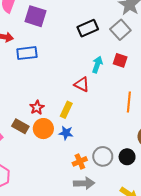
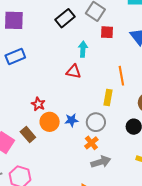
red square: (120, 60) -> (107, 32), moved
yellow rectangle: (66, 110) -> (108, 98), moved
brown rectangle: (20, 126) -> (28, 135), moved, turned 35
gray circle: (103, 156) -> (96, 122), moved

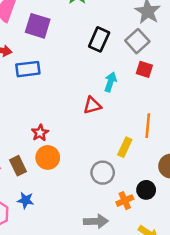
black rectangle: (65, 18) -> (99, 39), turned -42
red triangle: (74, 72) -> (92, 105), turned -42
blue star: (71, 120) -> (26, 200), moved
orange cross: (91, 143) -> (125, 201), moved

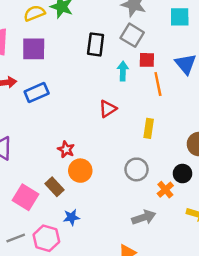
cyan arrow: (110, 82) -> (123, 71), moved
orange line: (148, 126) -> (158, 84), moved
yellow rectangle: (125, 147) -> (149, 128), moved

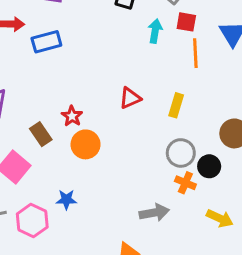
red triangle: (108, 109) -> (130, 98), moved
gray circle: (137, 169) -> (181, 153), moved
brown rectangle: (55, 187) -> (41, 134), moved
orange cross: (165, 190) -> (185, 183), turned -35

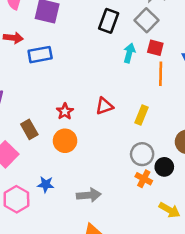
red star: (72, 116) -> (65, 111), moved
gray arrow: (154, 213) -> (89, 195), moved

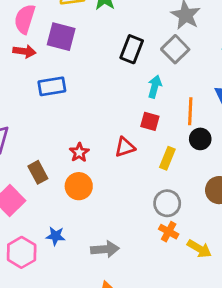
red arrow: (13, 38) -> (24, 51), moved
red square: (155, 48) -> (150, 121), moved
black circle: (164, 167) -> (200, 139), moved
yellow arrow: (169, 210) -> (199, 249), moved

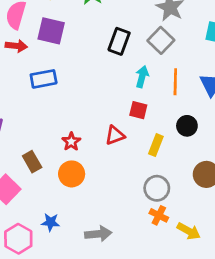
orange line: (190, 111) -> (175, 82), moved

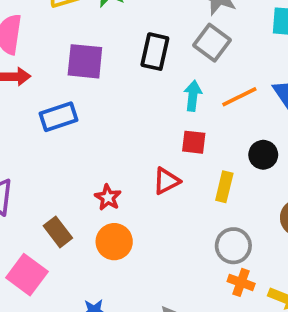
purple square: (51, 31) -> (85, 61), moved
orange line: (175, 82) -> (239, 97), turned 70

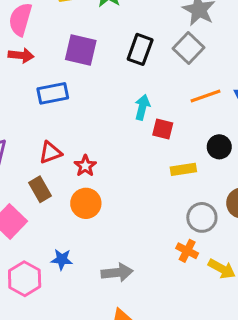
cyan arrow: (193, 96) -> (142, 107), moved
red triangle: (166, 181) -> (50, 153), moved
yellow rectangle: (224, 187) -> (183, 169), turned 60
gray circle: (233, 246) -> (202, 217), moved

